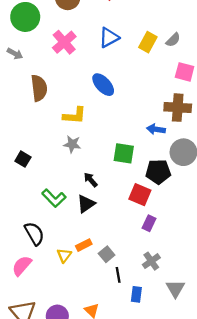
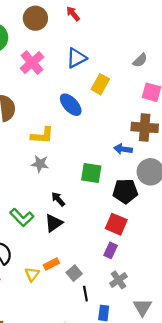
yellow rectangle: (148, 42) -> (100, 84), moved
red square: (140, 195) -> (116, 224), moved
purple rectangle: (149, 223) -> (111, 250), moved

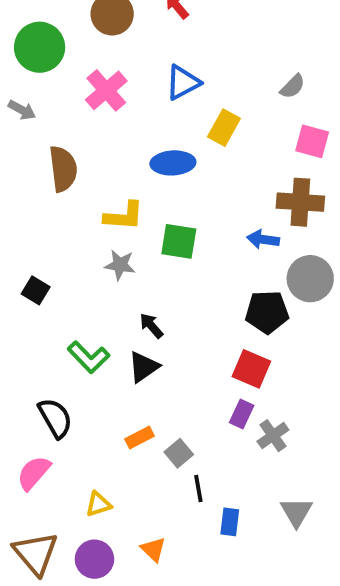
blue ellipse: (71, 105) -> (173, 163), turned -50
green square: (91, 173) -> (179, 241), moved
yellow triangle: (32, 274) -> (98, 504), moved, turned 35
gray cross: (118, 280) -> (273, 436), moved

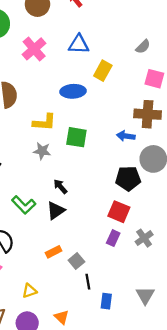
blue triangle: (183, 83) -> (79, 44), turned 30
gray cross: (273, 436) -> (144, 238), moved

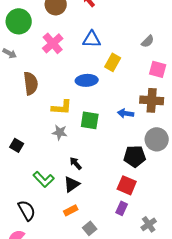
blue arrow: (126, 136) -> (126, 113), moved
gray cross: (144, 238) -> (149, 224), moved
orange rectangle: (54, 252) -> (71, 210), moved

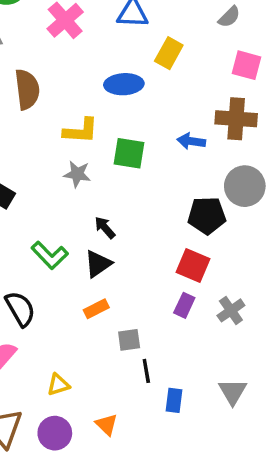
gray cross: (149, 224) -> (231, 310), moved
gray square: (90, 228) -> (129, 340), turned 32

